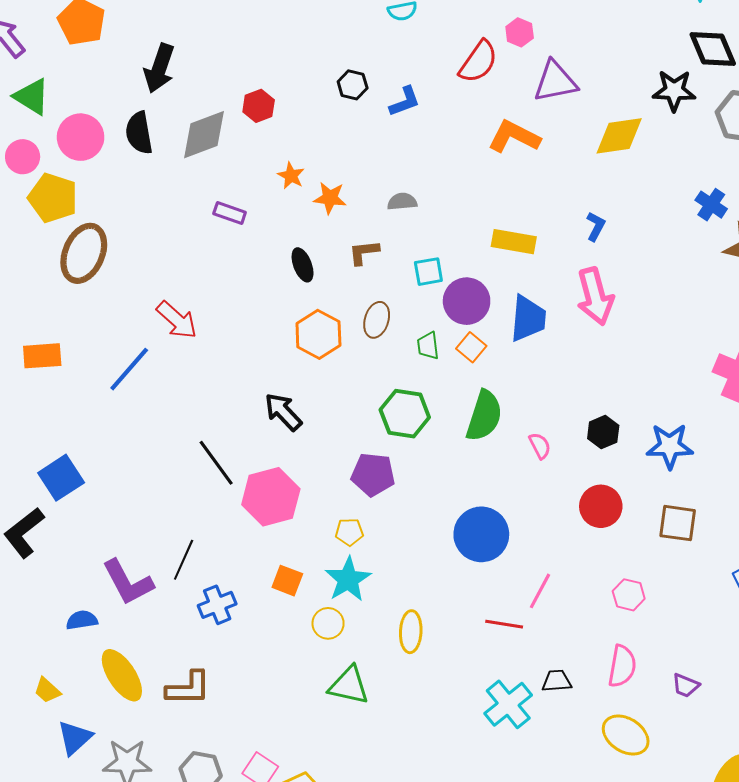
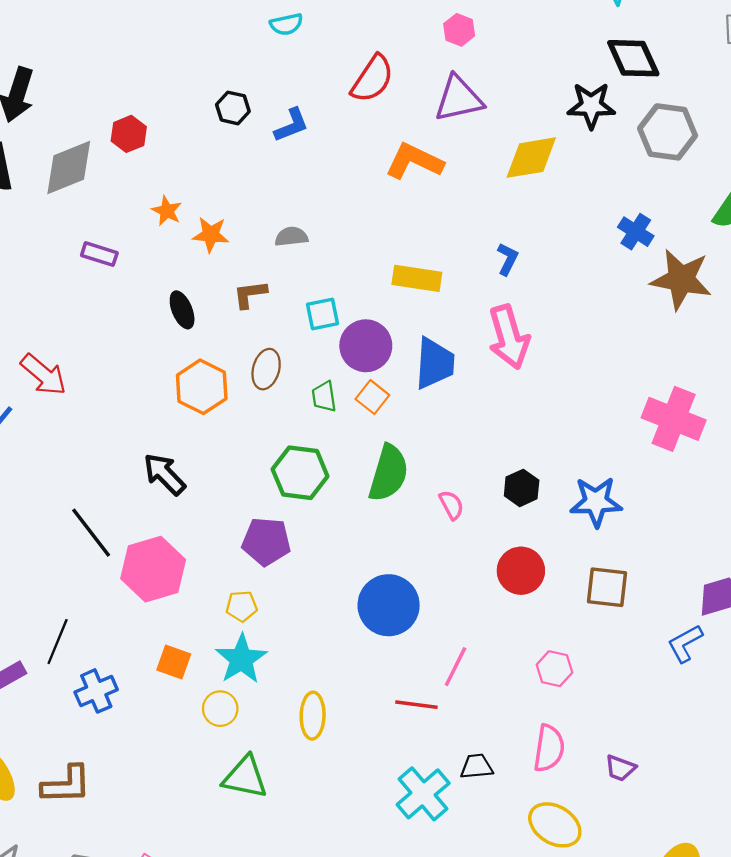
pink hexagon: (520, 32) -> (459, 30), moved

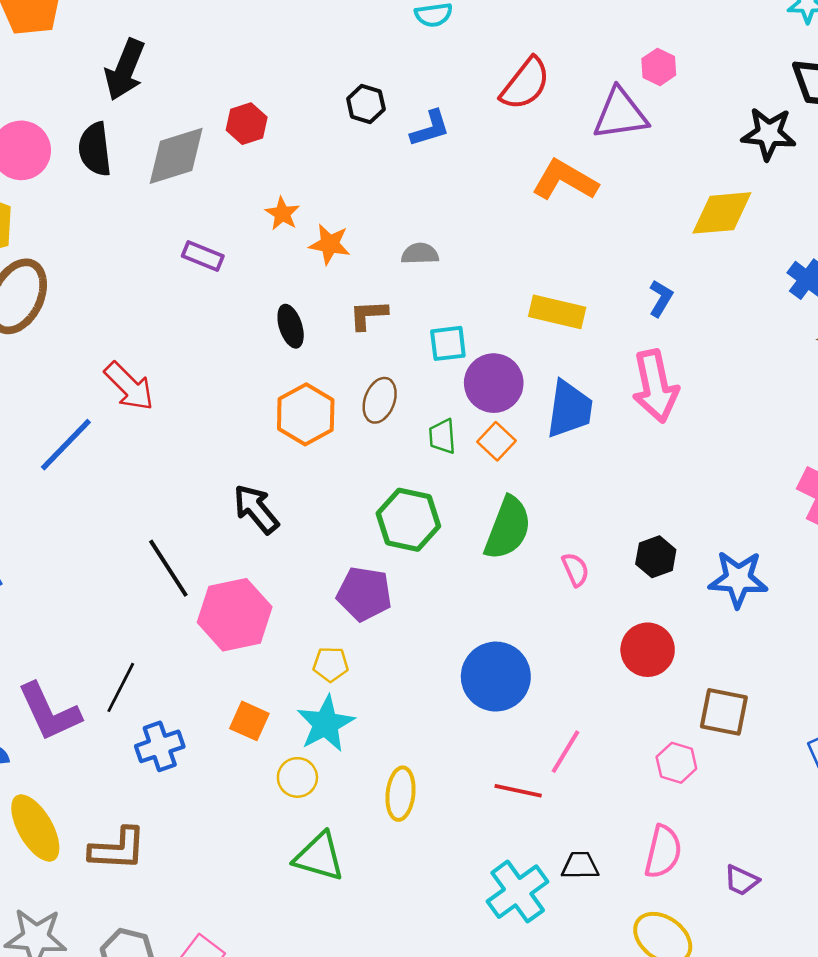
pink hexagon: (459, 30) -> (659, 67), moved
yellow diamond: (531, 158) -> (722, 213), moved
brown square: (607, 587) -> (724, 712), moved

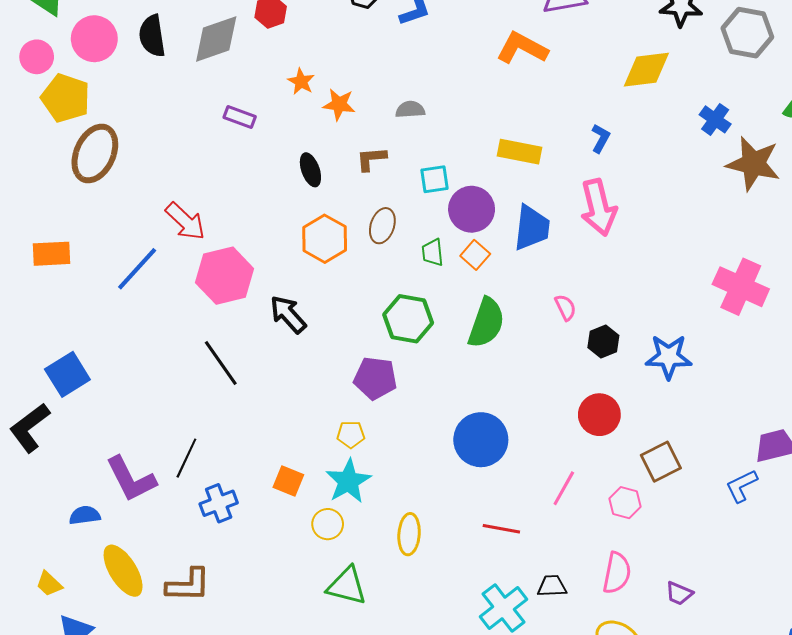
pink semicircle: (575, 569) -> (565, 307), moved
pink hexagon: (235, 615) -> (225, 276), moved
brown square: (724, 712) -> (661, 462), turned -36
pink line: (565, 752) -> (564, 488), moved

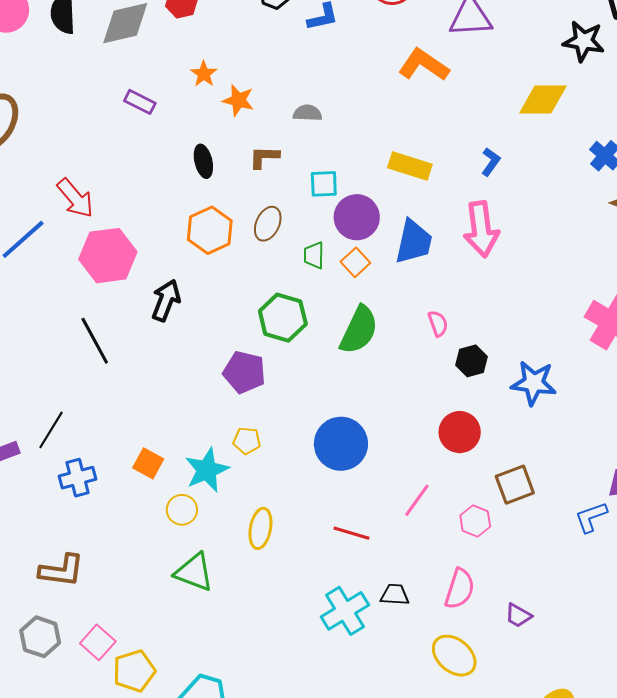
black arrow: (288, 314) -> (166, 300), turned 57
yellow pentagon: (351, 434) -> (247, 441), moved
brown L-shape: (188, 585) -> (62, 571), moved

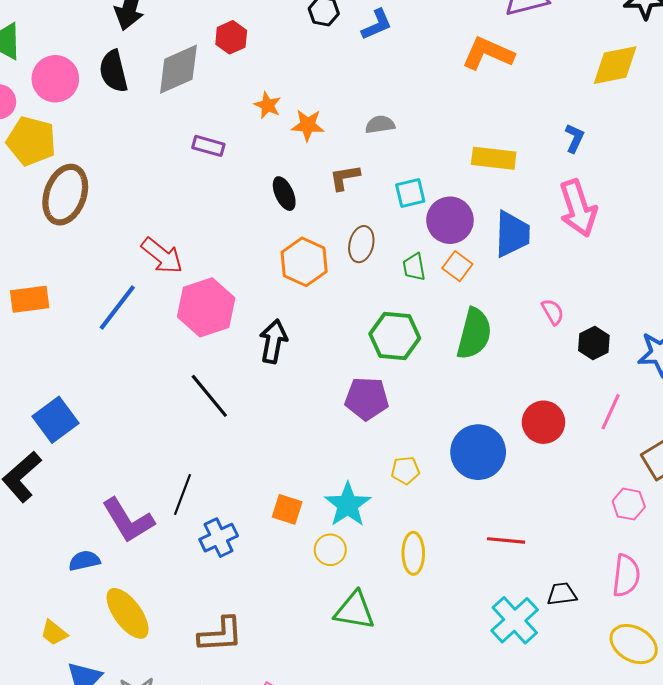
red circle: (460, 432) -> (543, 422), moved
yellow pentagon: (247, 441) -> (405, 470), moved
pink line: (417, 500) -> (611, 412), moved

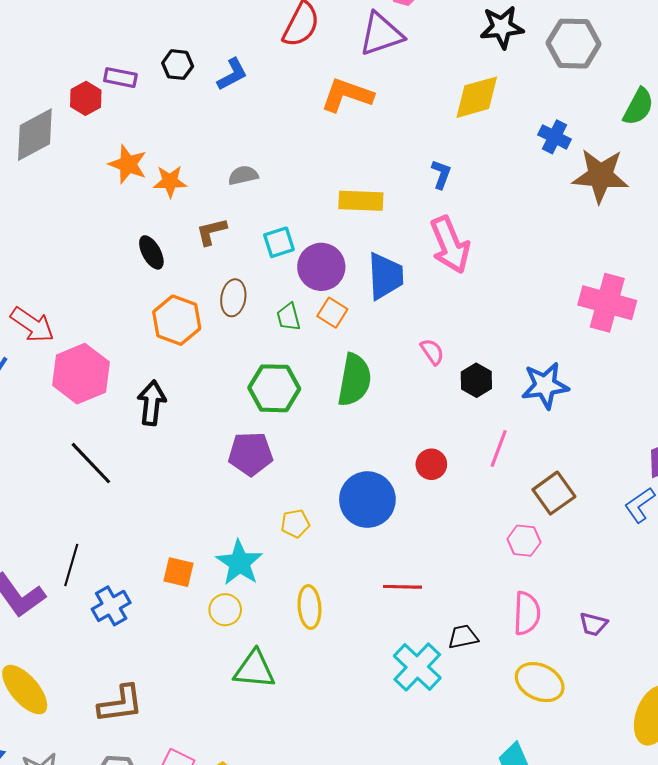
orange star: (268, 105) -> (128, 164), size x1.4
purple rectangle: (208, 146) -> (120, 78), moved
red circle: (543, 422) -> (431, 464), size x0.7

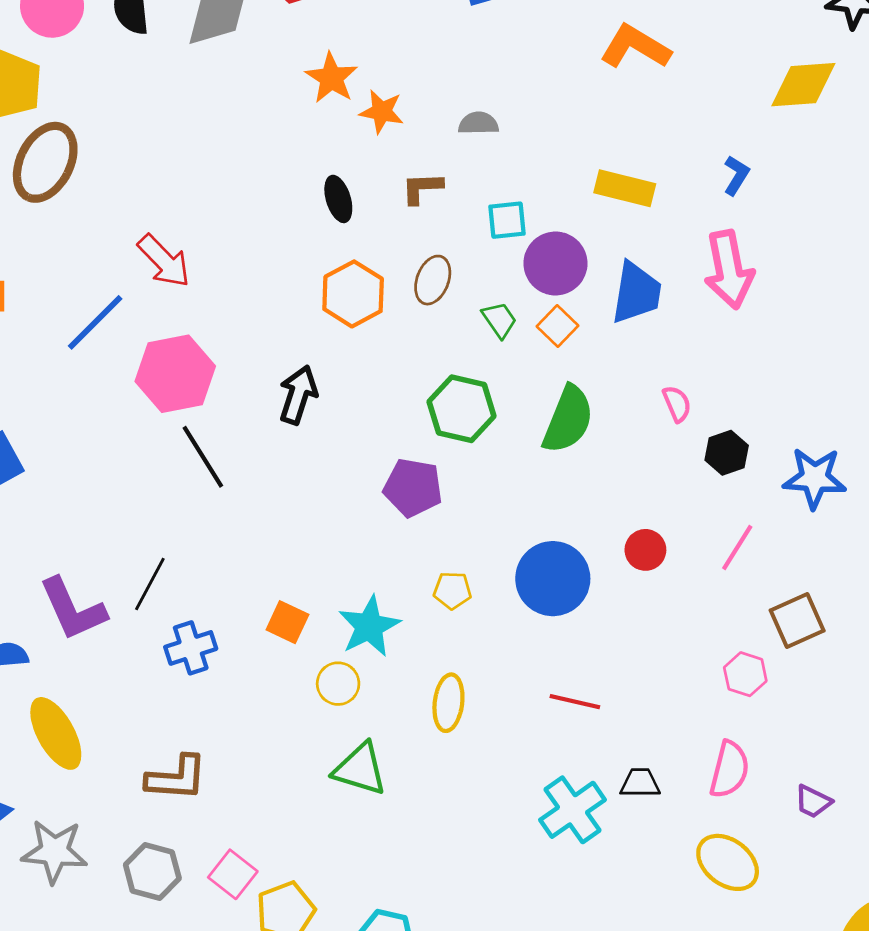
green trapezoid: (289, 317) -> (499, 320), turned 148
pink hexagon: (81, 374) -> (175, 374), moved

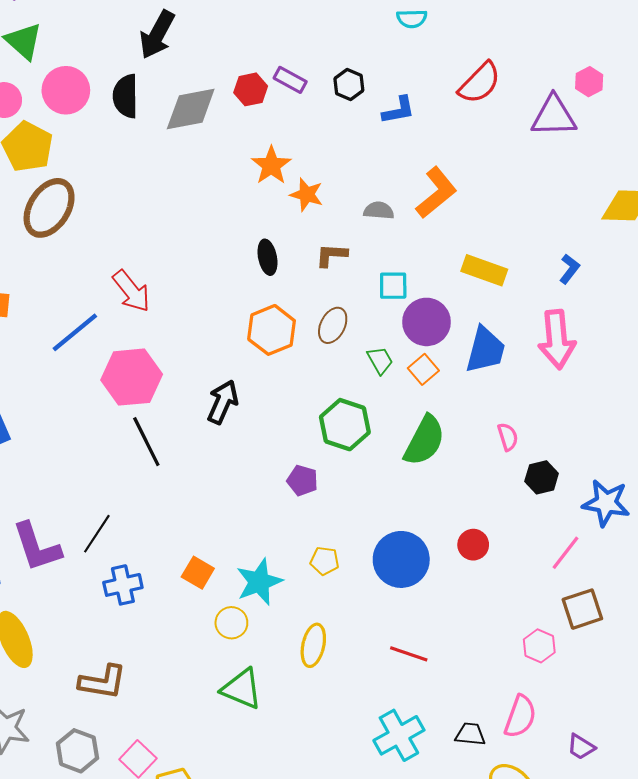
orange L-shape: (635, 47) -> (436, 193), moved, turned 104
purple pentagon: (413, 488) -> (302, 480), size x0.7
pink line: (737, 548) -> (565, 553), moved
black trapezoid: (640, 783) -> (470, 734), moved

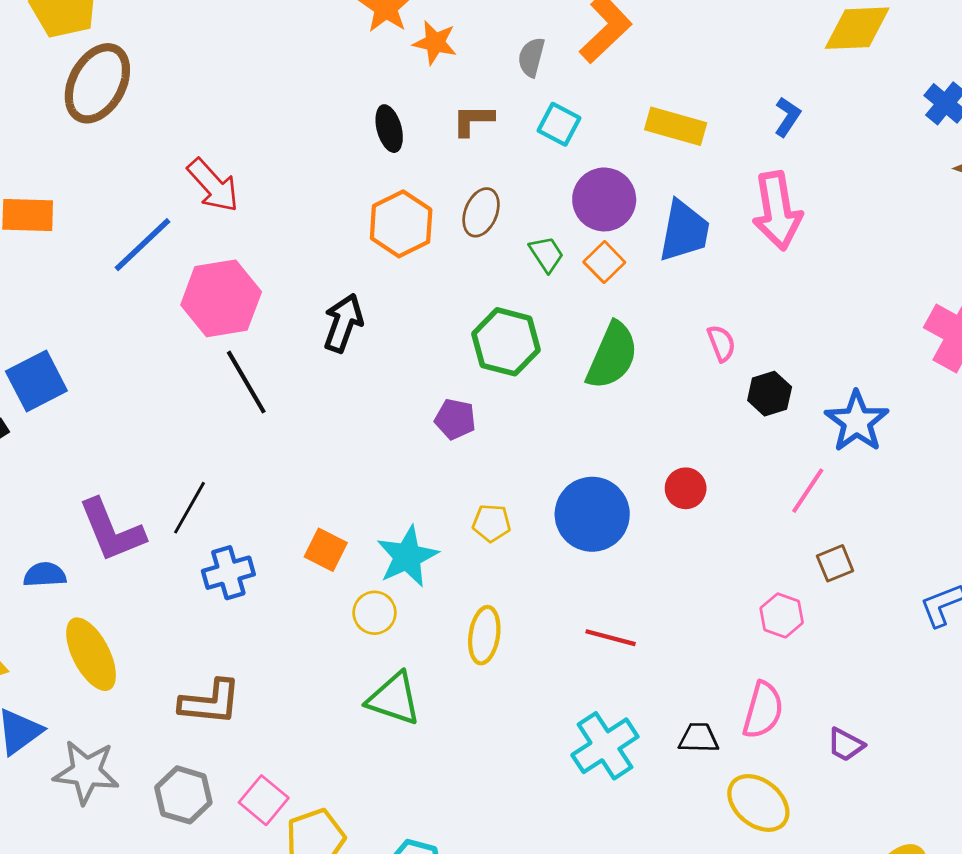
gray semicircle: (379, 211) -> (531, 57), turned -76
cyan square: (393, 286) -> (559, 124), moved, turned 32
blue star: (606, 503) -> (857, 422), turned 30
brown square: (582, 609) -> (835, 563), size x0.7

